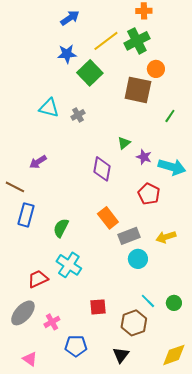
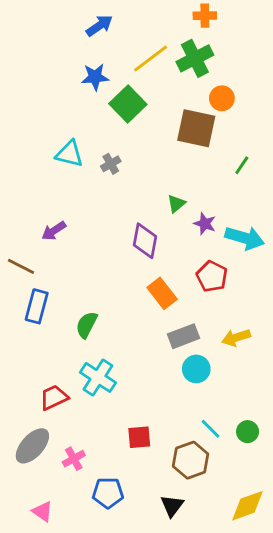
orange rectangle: (108, 218) -> (162, 293), moved

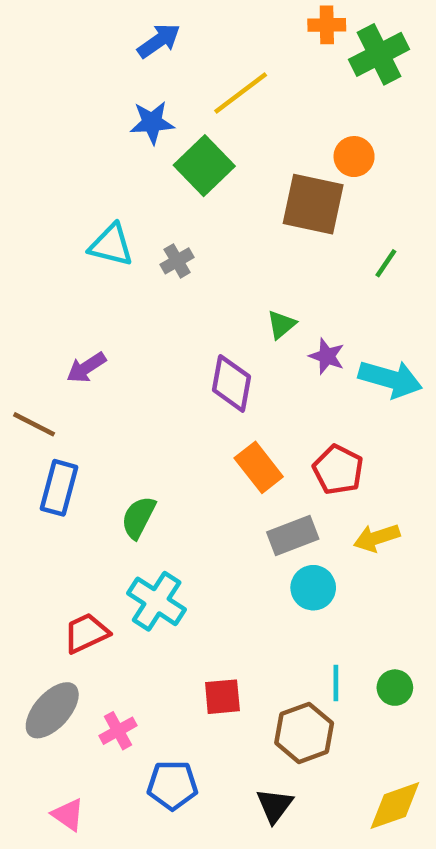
green cross: (195, 58) -> (379, 54), moved
red pentagon: (212, 276) -> (338, 470), moved
cyan line: (210, 429) -> (336, 683), turned 45

